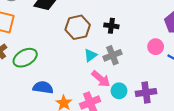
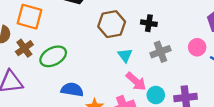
cyan triangle: (90, 55) -> (125, 55), turned -32
gray cross: (112, 55) -> (160, 52), moved

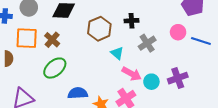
brown cross: (24, 48) -> (52, 40), moved

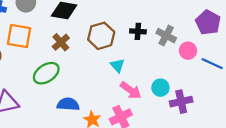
brown cross: (52, 40) -> (61, 42), moved
gray cross: (147, 43) -> (166, 36), moved, turned -36
cyan circle: (151, 82) -> (160, 88), moved

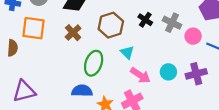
black cross: (138, 31) -> (145, 20), turned 32
green ellipse: (46, 73) -> (94, 63), moved, turned -35
purple cross: (181, 102) -> (196, 74), moved

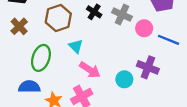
cyan circle: (168, 72) -> (124, 79), moved
purple cross: (196, 74) -> (148, 67), turned 36

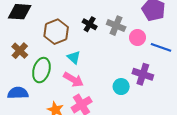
brown cross: (19, 26) -> (20, 51), moved
pink arrow: (90, 70) -> (73, 80), moved
blue semicircle: (29, 87) -> (18, 93), moved

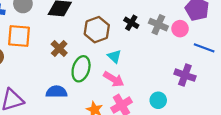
pink circle: (137, 37) -> (180, 29), moved
cyan circle: (121, 87) -> (158, 100), moved

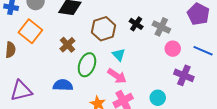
pink circle: (180, 29) -> (173, 49), moved
orange square: (19, 36) -> (30, 31), turned 30

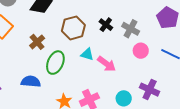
cyan triangle: (119, 55) -> (87, 54), turned -32
purple cross: (184, 75) -> (150, 90), moved
pink arrow: (117, 76) -> (107, 64), moved

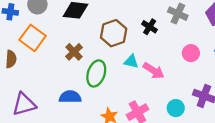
gray cross: (131, 29) -> (178, 14), moved

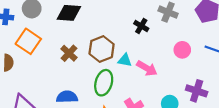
brown hexagon: (114, 33) -> (102, 49), moved
green ellipse: (96, 73) -> (104, 83), moved

